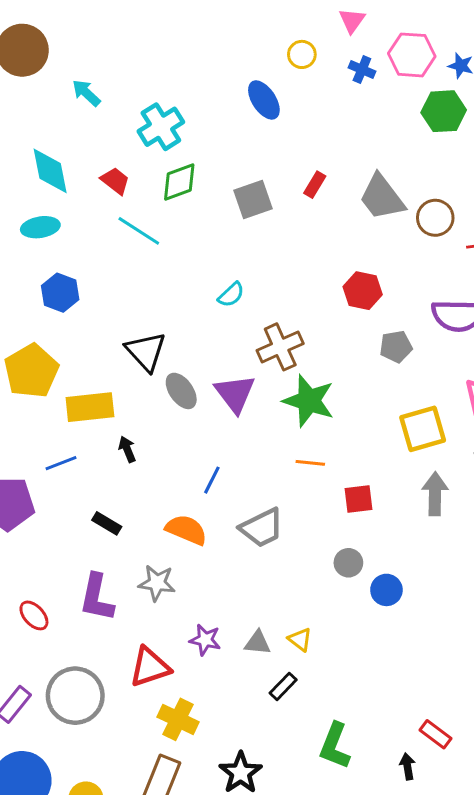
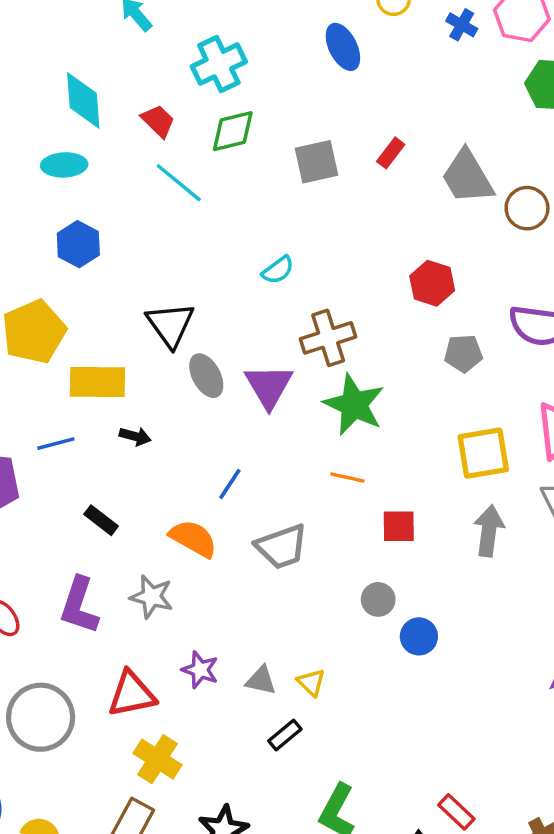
black arrow: (127, 449) -> (135, 436), turned 120

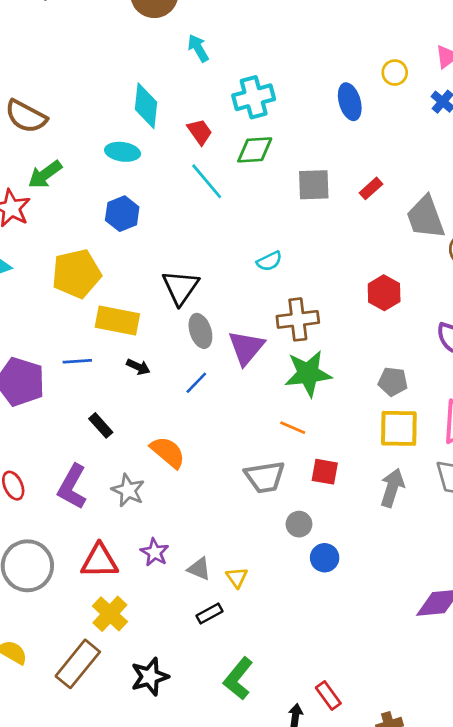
gray pentagon: (463, 353) -> (393, 382), moved
green star: (354, 405) -> (308, 374), turned 30
blue line: (230, 484) -> (196, 383), moved
gray trapezoid: (282, 547) -> (265, 477), moved

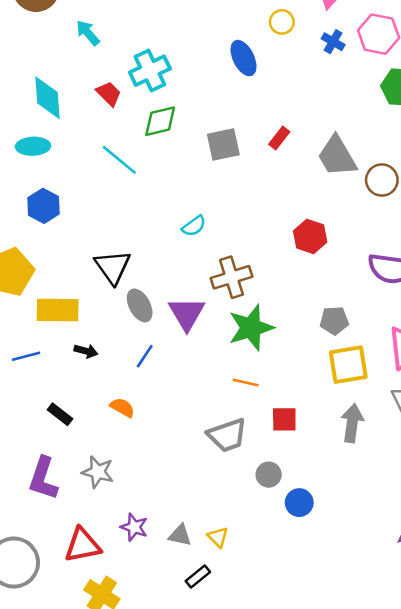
red trapezoid: (200, 132) -> (109, 94), moved
orange semicircle: (168, 452) -> (122, 408), moved, size x0.7

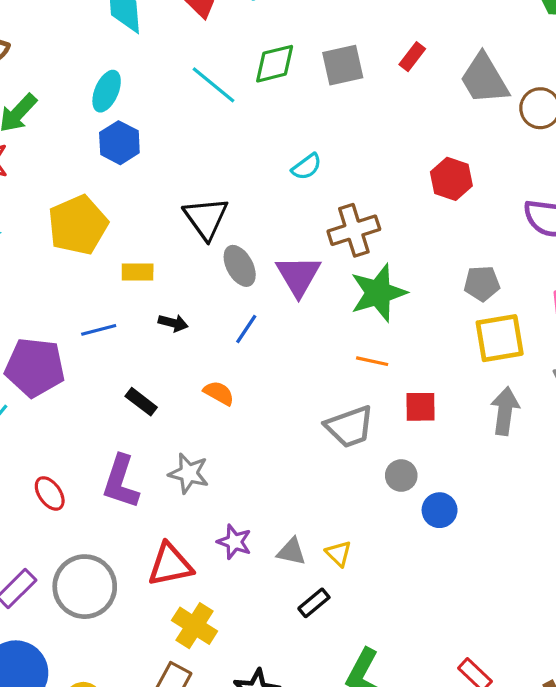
green diamond: (160, 121) -> (275, 64), moved
cyan ellipse: (33, 146) -> (107, 91), moved, turned -64
yellow rectangle: (58, 310) -> (138, 272), size x0.6

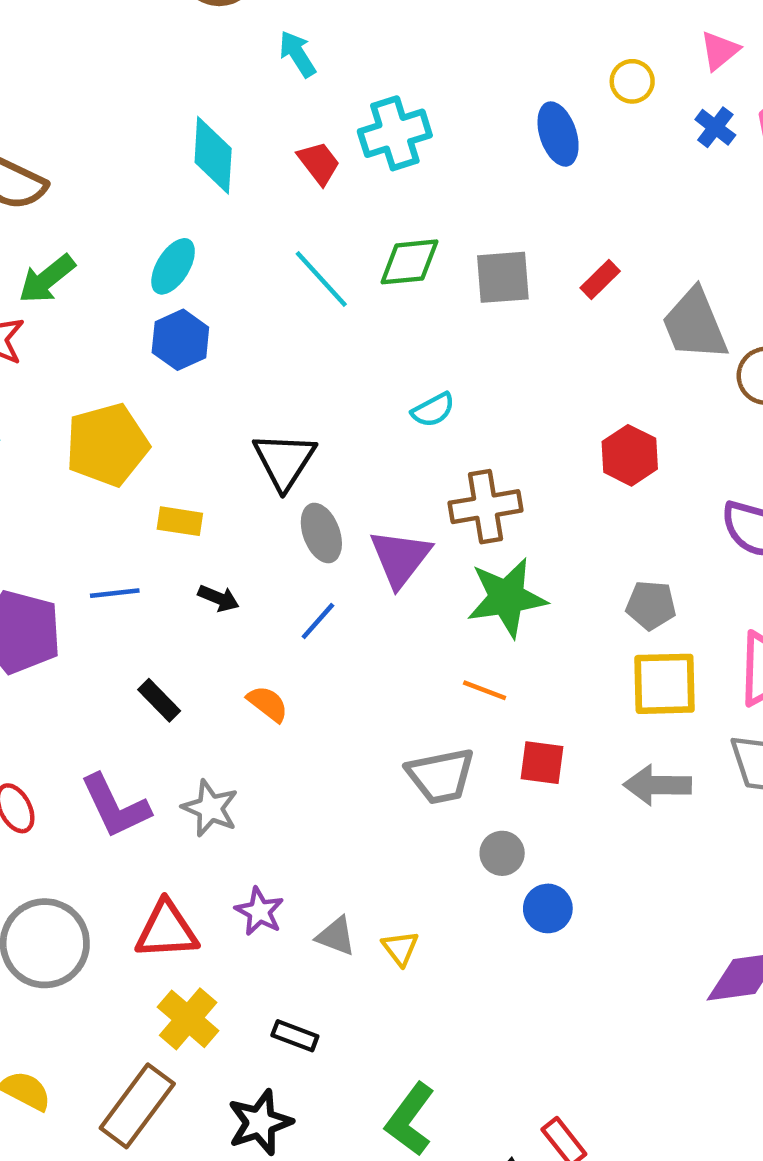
gray arrow: (505, 411) -> (657, 785), turned -105
purple L-shape: (121, 482) -> (115, 806), turned -52
black rectangle: (314, 603) -> (295, 1036), moved, turned 52

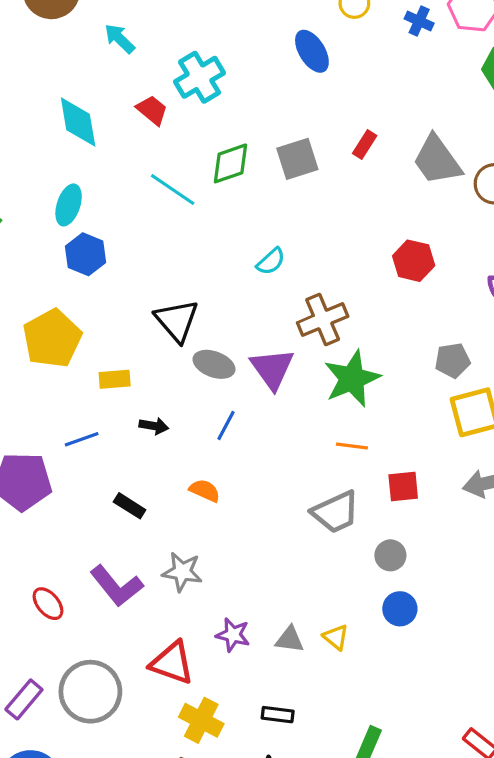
gray ellipse: (321, 533) -> (214, 364), turned -36
blue circle: (548, 908) -> (400, 609), moved
red triangle: (167, 930) -> (172, 663), turned 36

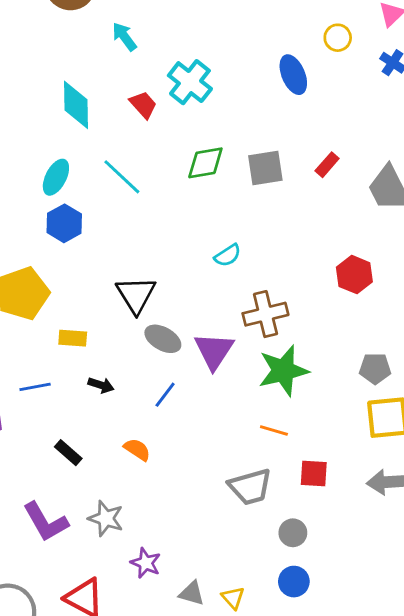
cyan cross: (200, 77) -> (190, 82), turned -30
cyan line: (173, 190) -> (122, 177), moved
purple star: (233, 635) -> (146, 563), moved

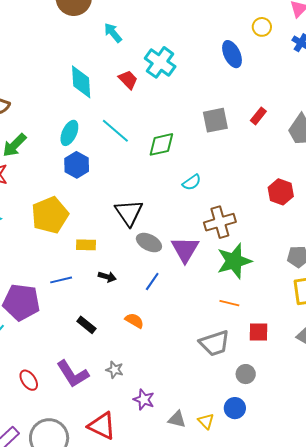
green diamond: (205, 163) -> (161, 144), moved
gray star: (106, 518) -> (115, 370), size x0.7
blue circle: (294, 582) -> (235, 408), moved

